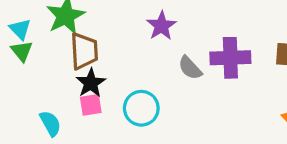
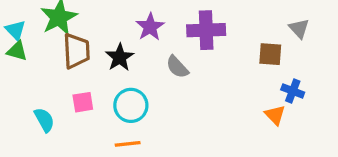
green triangle: (22, 51) -> (17, 51), turned -35
purple cross: (230, 58) -> (206, 30), moved
black star: (91, 83) -> (120, 57), moved

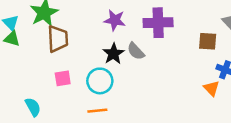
purple star: (150, 27) -> (115, 20), turned -30
black star: (120, 57) -> (113, 54), moved
cyan semicircle: (44, 120) -> (33, 107), moved

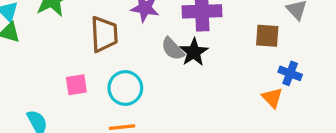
brown trapezoid: (58, 39) -> (104, 34), moved
black star: (113, 54) -> (194, 52), moved

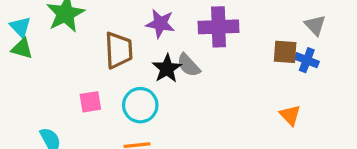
black star: (194, 52) -> (167, 69), moved
blue cross: (290, 73) -> (307, 60), moved

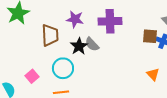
pink square: (90, 102) -> (32, 76), moved, turned -32

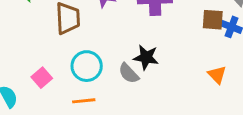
gray semicircle: (92, 44) -> (129, 73), moved
black star: (79, 46) -> (146, 57), moved, turned -30

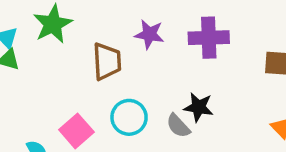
pink square: (42, 78) -> (76, 131), size x1.4

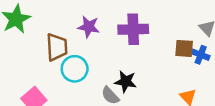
cyan circle: (129, 117) -> (75, 69), moved

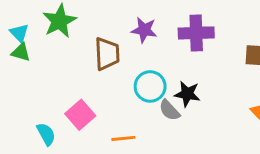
cyan circle: (75, 69) -> (150, 86), moved

